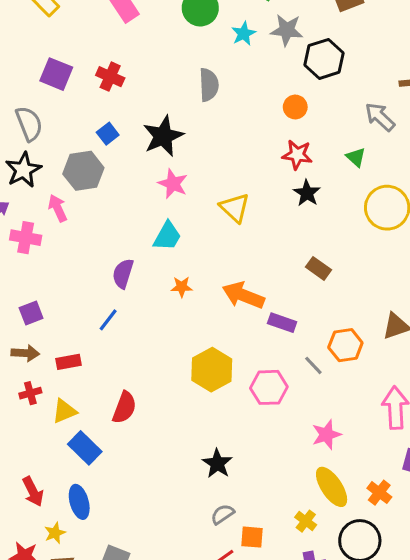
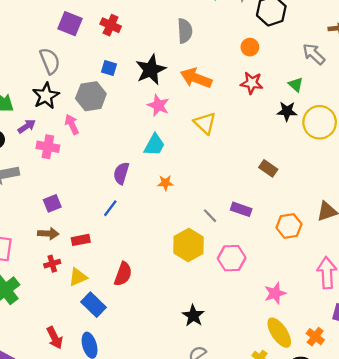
blue square: (108, 134) -> (109, 68), turned -35
black star: (307, 193) -> (287, 111), moved, turned -30
orange arrow: (243, 295) -> (196, 78), moved
gray line: (313, 365) -> (210, 216), moved

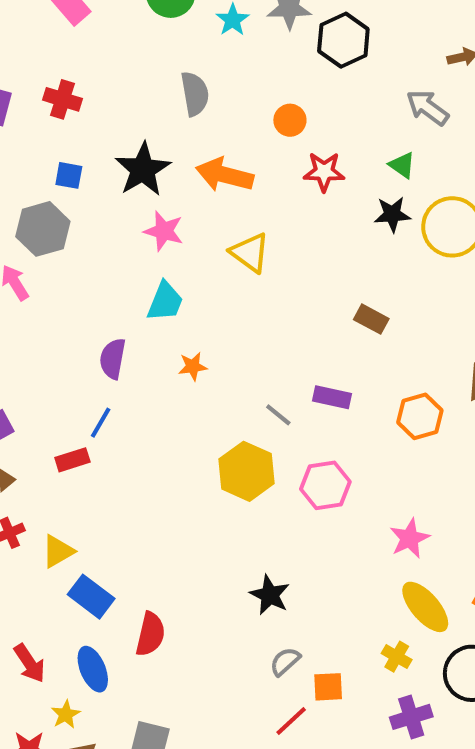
orange circle: (250, 47) -> (290, 120), moved
red rectangle: (81, 240) -> (72, 460), moved
red semicircle: (123, 274) -> (150, 634), moved

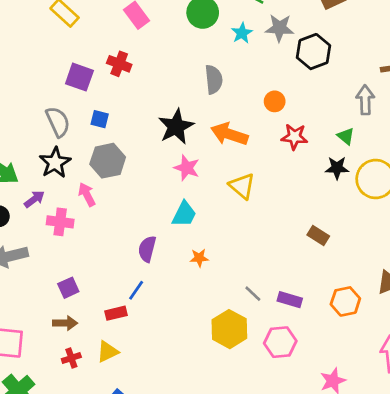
red cross: (63, 99) -> (119, 64), moved
gray arrow: (428, 108) -> (365, 100), turned 48
blue square: (69, 175) -> (100, 119), moved
purple rectangle: (332, 397) -> (290, 300), moved
yellow triangle: (58, 551) -> (108, 352), moved

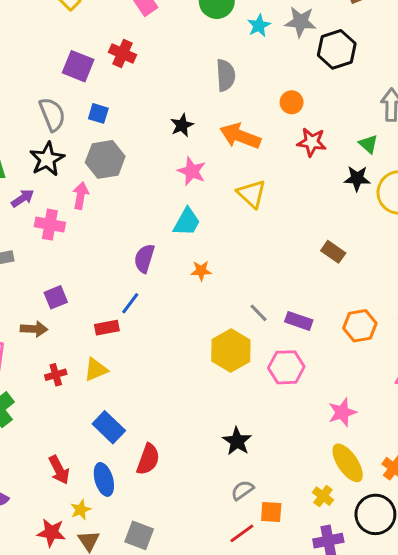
black star: (176, 127) -> (182, 125), size x0.6
pink arrow: (87, 194) -> (81, 196), turned 35
brown arrow: (65, 323) -> (34, 329), moved

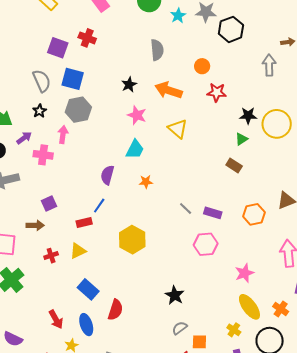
blue square: (98, 113) -> (73, 79), size x1.6
green triangle: (368, 144) -> (241, 139), moved, turned 48
black star: (47, 159) -> (39, 111), size x0.6
yellow hexagon: (231, 351) -> (132, 240), moved

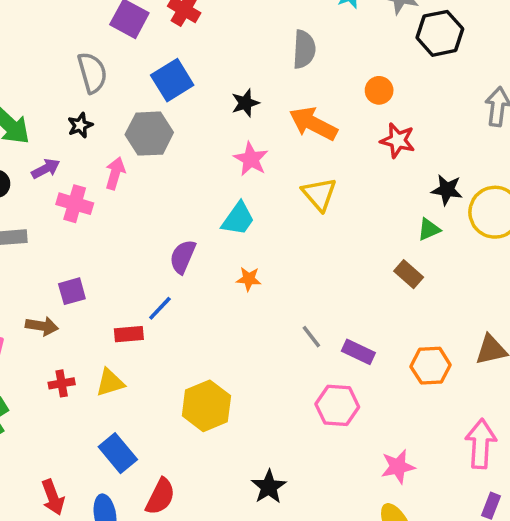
blue square: (73, 79) -> (172, 80), moved, turned 35
yellow hexagon: (132, 240) -> (206, 406), moved

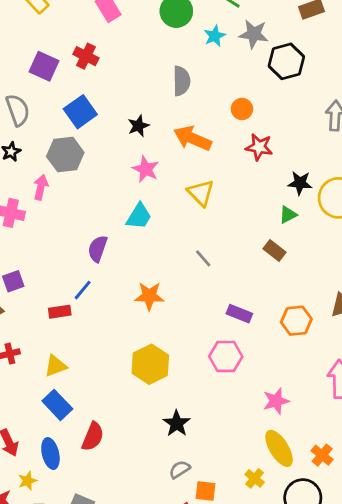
orange star: (249, 279) -> (149, 296), moved, size x1.5
gray line: (311, 337) -> (203, 258), moved
yellow triangle: (110, 383) -> (56, 366), moved
yellow hexagon: (206, 406) -> (150, 364), moved

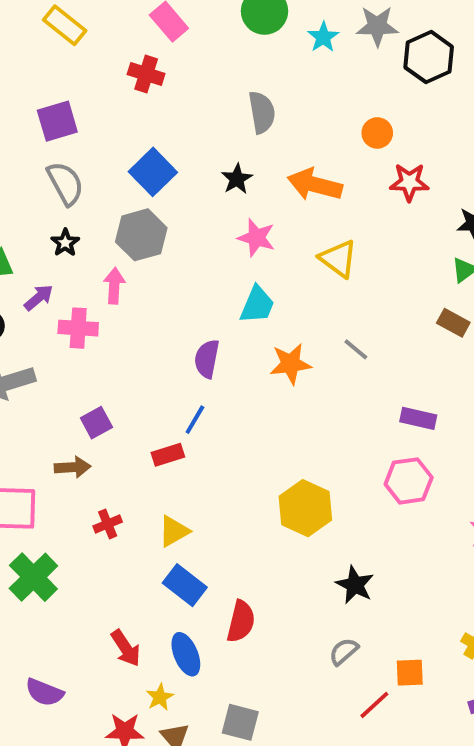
red cross: (86, 56) -> (146, 74), moved
purple square: (44, 66) -> (57, 121), moved, turned -32
gray semicircle: (181, 81) -> (262, 112), moved
orange star: (149, 296) -> (291, 364), moved
gray semicircle: (180, 469) -> (344, 652), moved

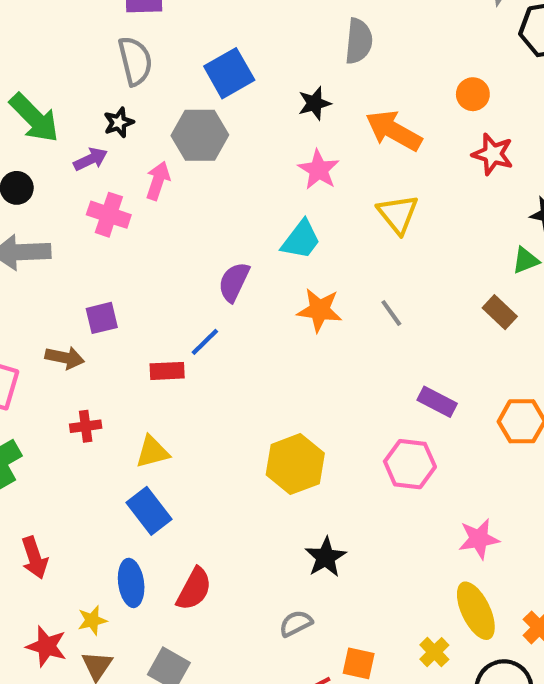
purple arrow: (39, 298) -> (91, 159), moved
red semicircle: (241, 621) -> (194, 589), moved
red arrow: (126, 648) -> (35, 558), moved

